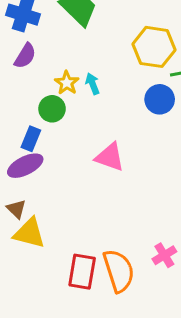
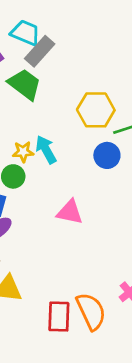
yellow star: (67, 83) -> (23, 152), turned -30
cyan arrow: (93, 84) -> (46, 150), size x1.5

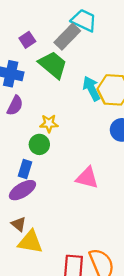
cyan trapezoid: (25, 33) -> (84, 20), moved
cyan arrow: (46, 150) -> (91, 89), moved

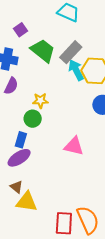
gray rectangle: (67, 37) -> (71, 52), moved

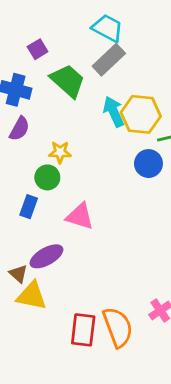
gray rectangle: (71, 52) -> (109, 60), moved
pink triangle: (74, 146) -> (80, 216), moved
purple ellipse: (19, 158) -> (46, 256), moved

